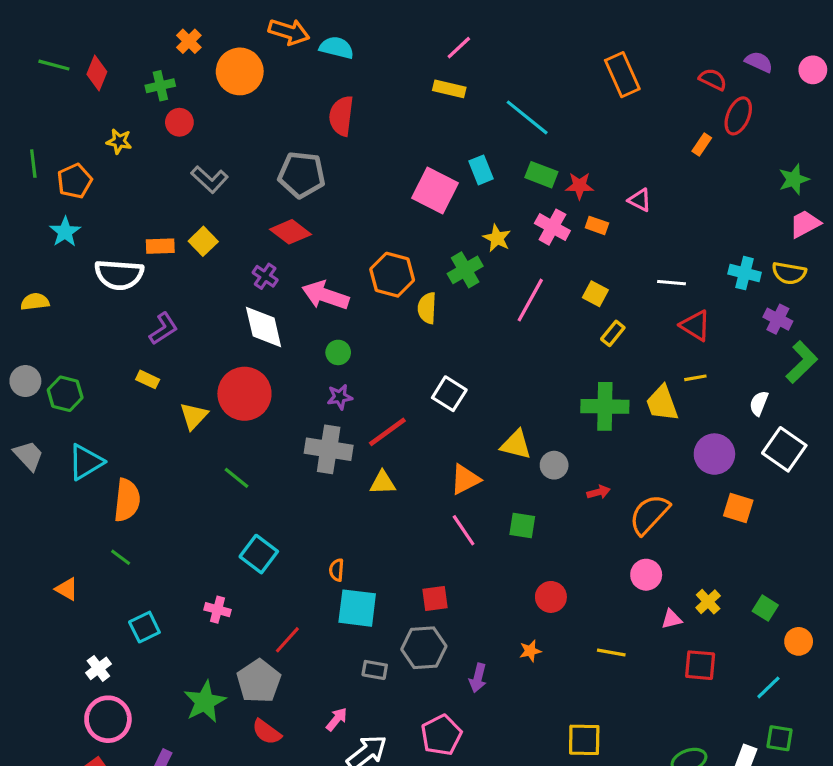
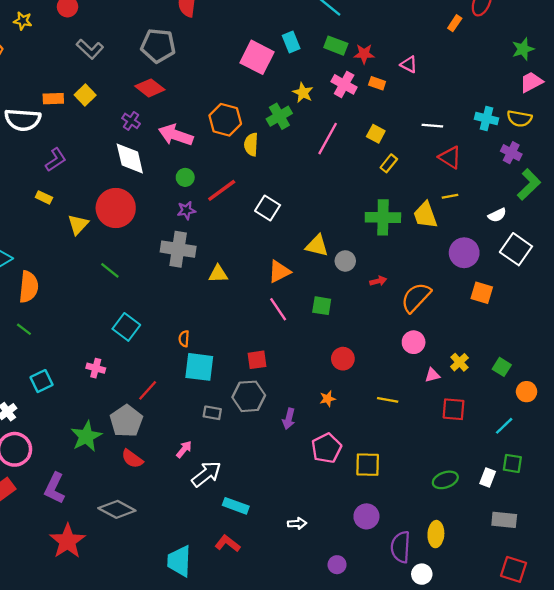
white semicircle: (759, 403) -> (497, 215), turned -138
red line: (387, 432) -> (222, 190), moved
pink pentagon: (441, 735) -> (326, 448), moved

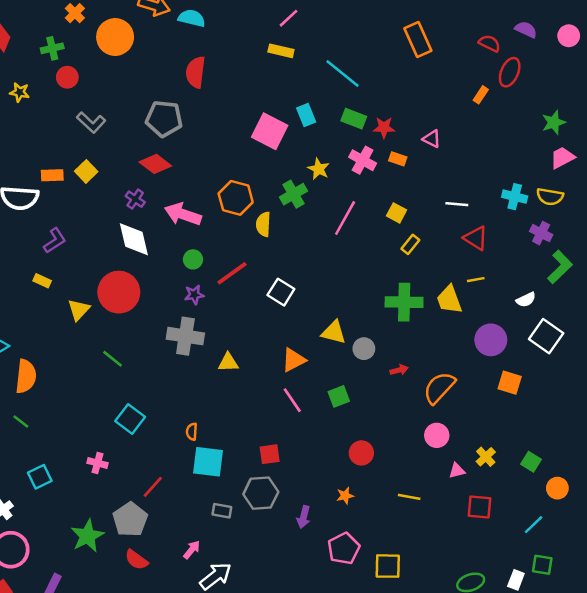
green square: (322, 306) -> (339, 396), turned -30

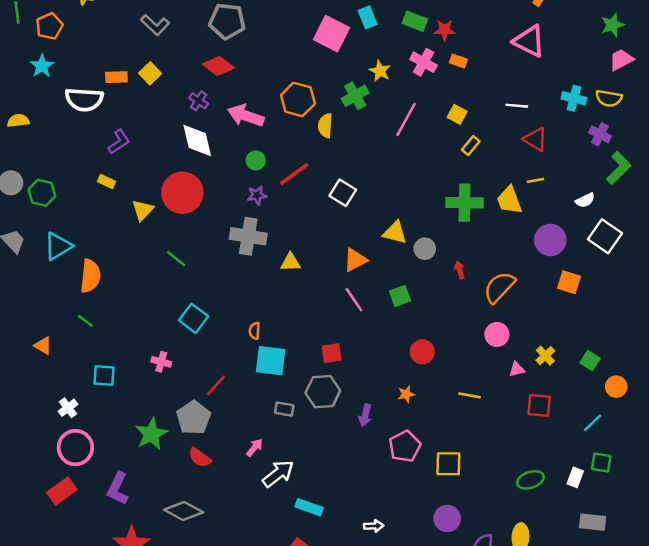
pink triangle: (432, 139) -> (529, 41), moved, size x1.8
red arrow: (399, 370) -> (460, 270), turned -91
cyan square: (40, 477) -> (104, 375), turned 30

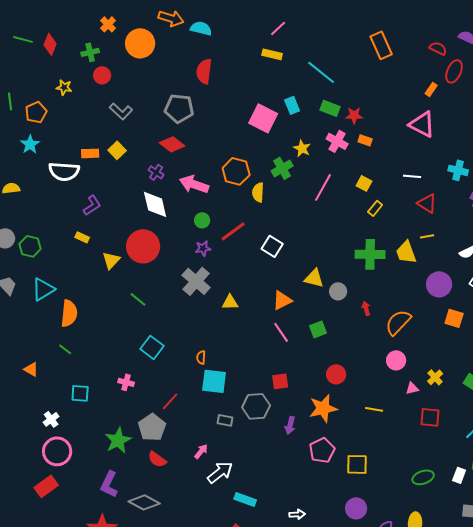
gray cross: (248, 236) -> (196, 281), turned 32
red square: (332, 353) -> (280, 381), moved
orange star: (406, 394) -> (323, 408), size x2.0
purple L-shape: (118, 489) -> (109, 484), moved

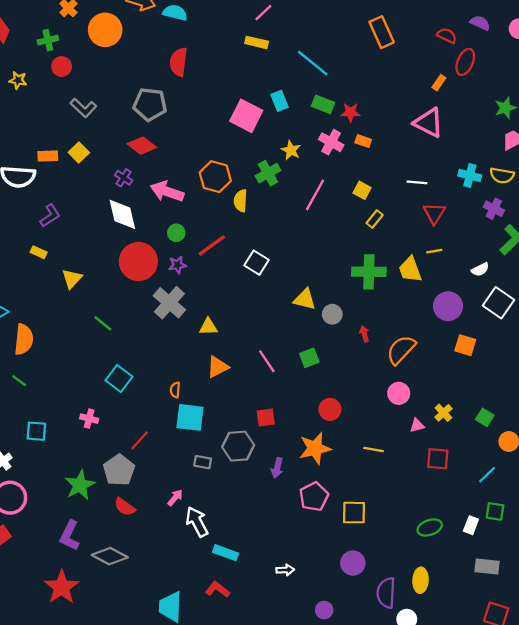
red triangle: (427, 203) -> (434, 213), turned 30
red circle: (143, 246) -> (138, 261), moved
orange triangle: (282, 300) -> (218, 367), moved
white arrow: (220, 472) -> (197, 522), turned -80

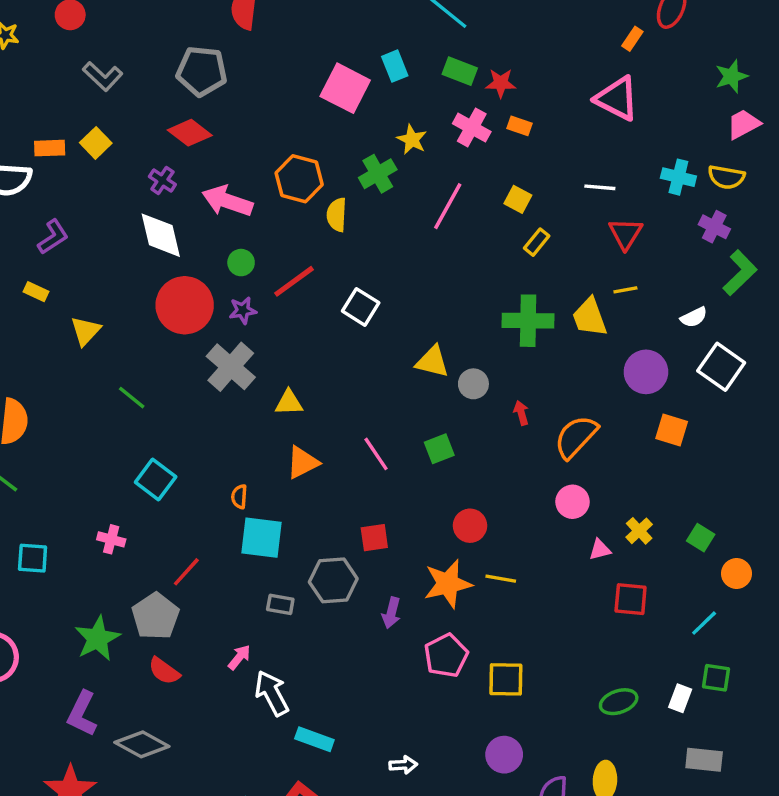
yellow line: (373, 450) -> (501, 579), moved

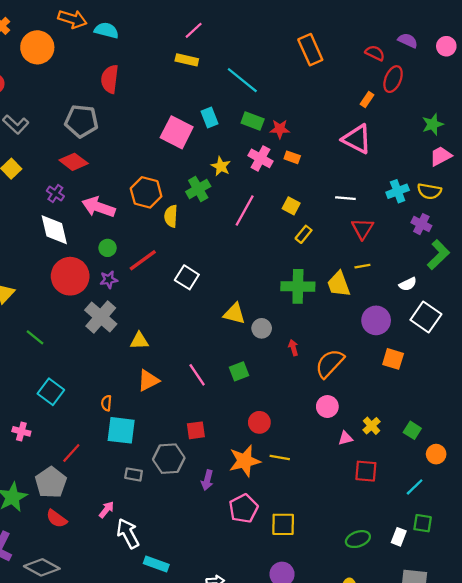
cyan cross: (678, 177) -> (398, 191), turned -35

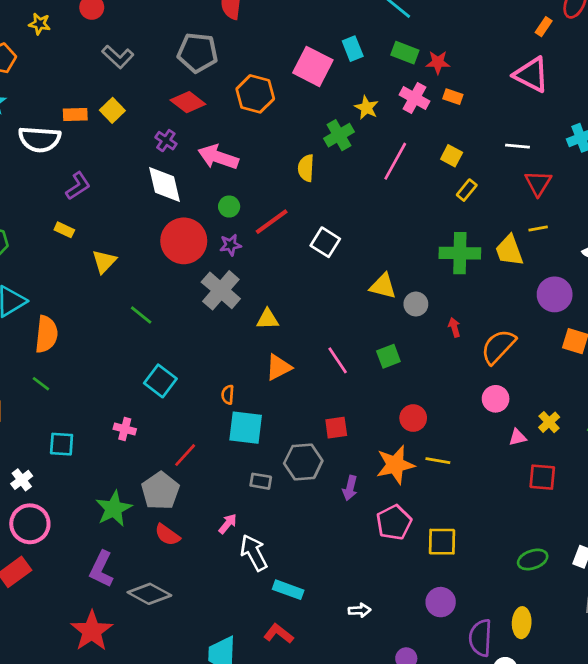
orange hexagon: (146, 192) -> (255, 94), moved

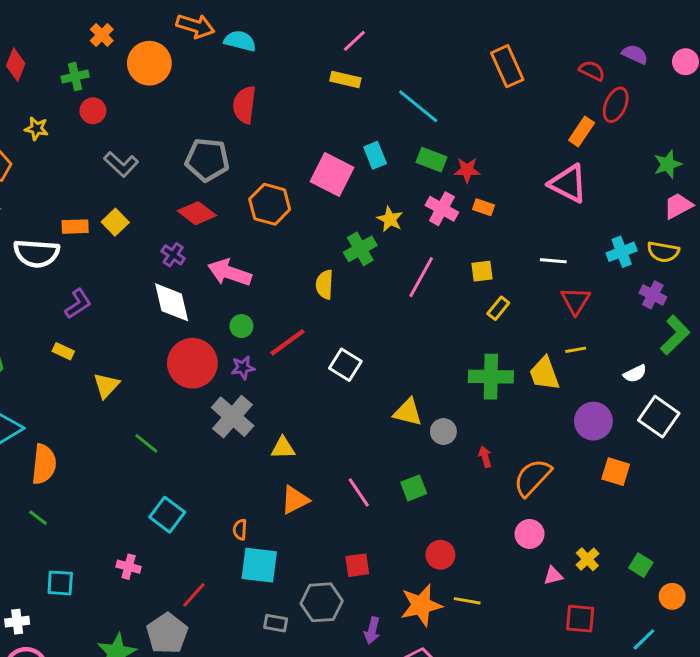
orange rectangle: (544, 27) -> (582, 132), size x1.4
yellow square: (452, 156) -> (482, 271), turned -35
white cross: (22, 480) -> (17, 622), turned 30

